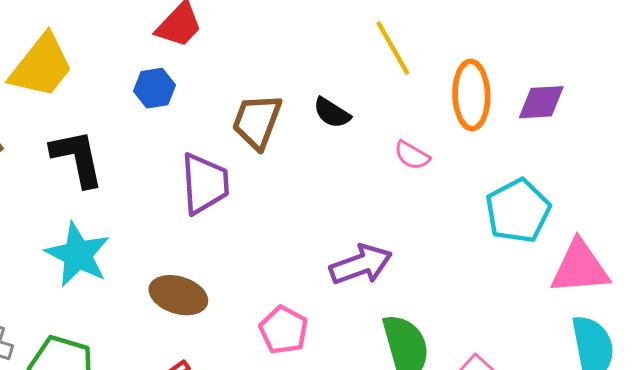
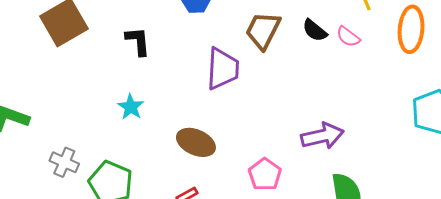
pink semicircle: (412, 155) -> (348, 37), moved
black L-shape: (77, 158) -> (138, 41), size x0.7
cyan star: (78, 255) -> (131, 107), size x0.6

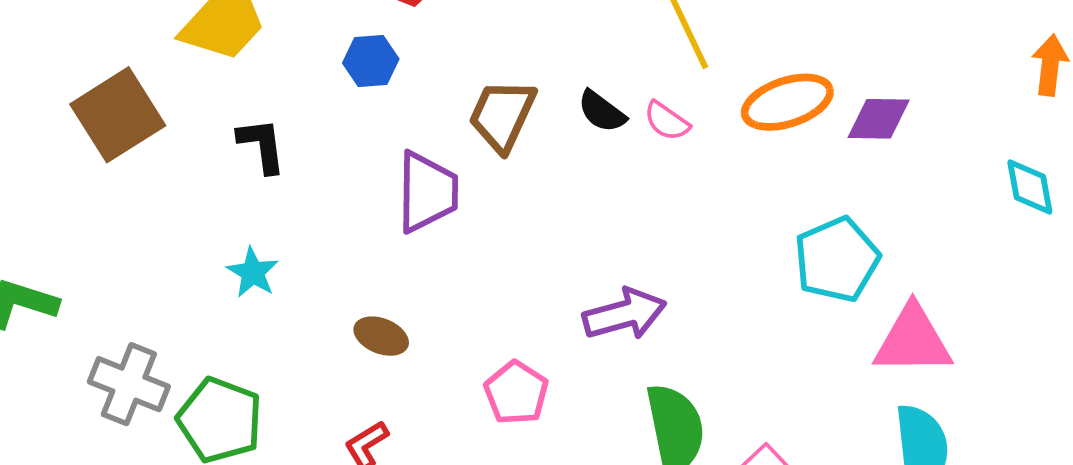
orange ellipse: (411, 29) -> (787, 102), turned 69
brown ellipse: (196, 142) -> (381, 336), size x0.7
gray cross: (64, 162) -> (129, 384), size x1.4

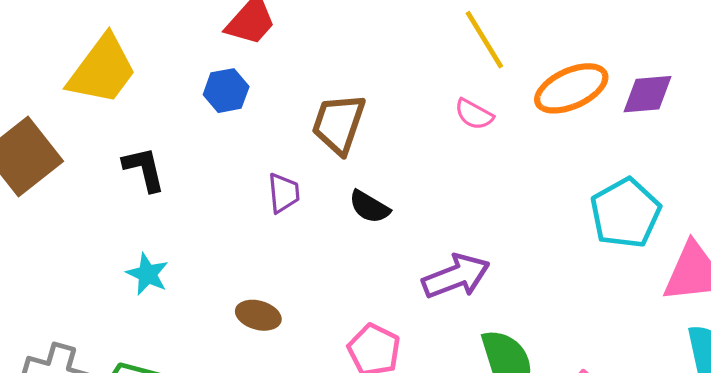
black semicircle: (602, 111) -> (369, 207), moved
purple trapezoid: (427, 192) -> (284, 193), size x0.6

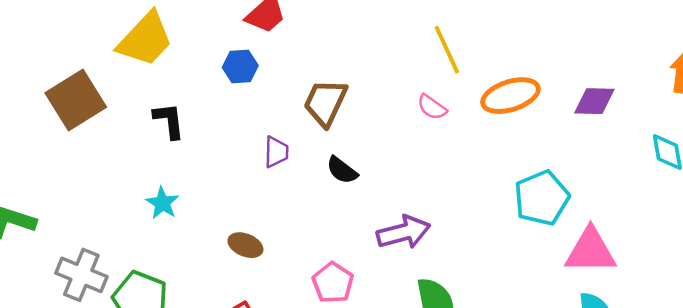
purple diamond: (648, 94) -> (594, 101), moved

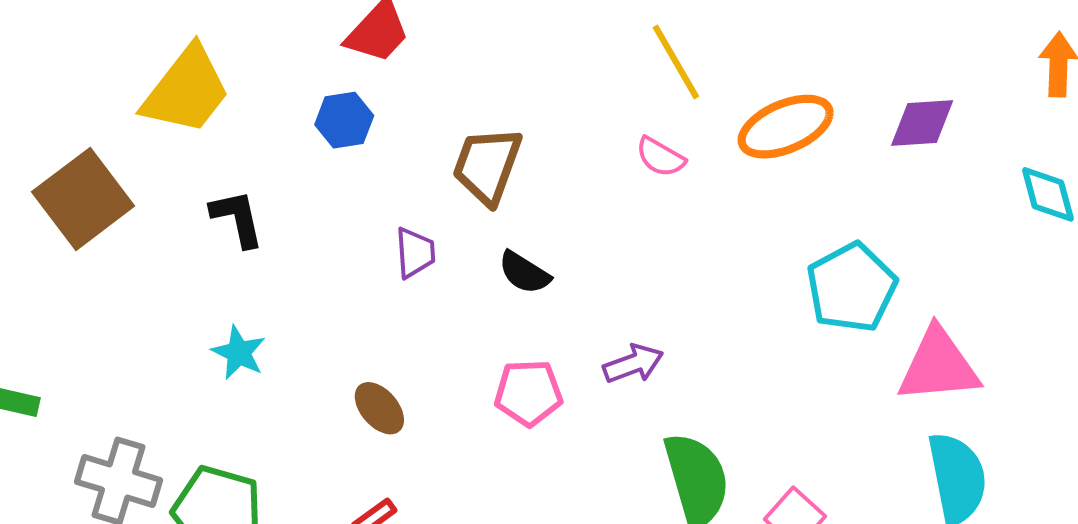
purple arrow: (404, 232) -> (633, 364), size x0.7
brown ellipse: (245, 245) -> (379, 408), turned 32
pink pentagon: (333, 283) -> (528, 393), moved, turned -30

